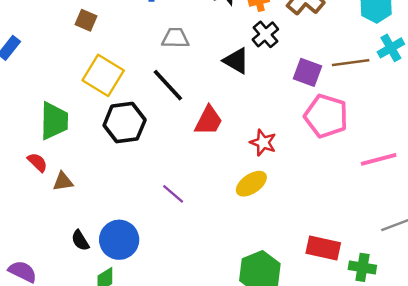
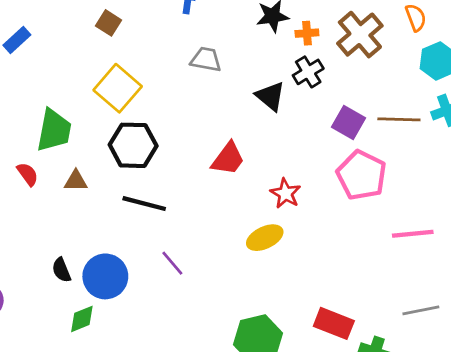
black line: (168, 85) -> (144, 204), moved, turned -42
brown triangle: (63, 182) -> (76, 181), moved
purple line: (173, 194) -> (172, 263), moved

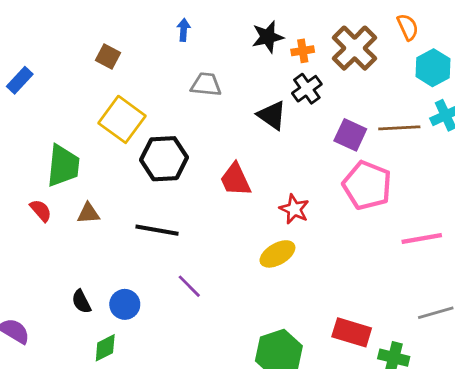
black hexagon: (133, 145) -> (164, 159), moved
red trapezoid: (228, 159) -> (235, 180), turned 123
blue circle: (105, 276) -> (125, 304), size x0.7

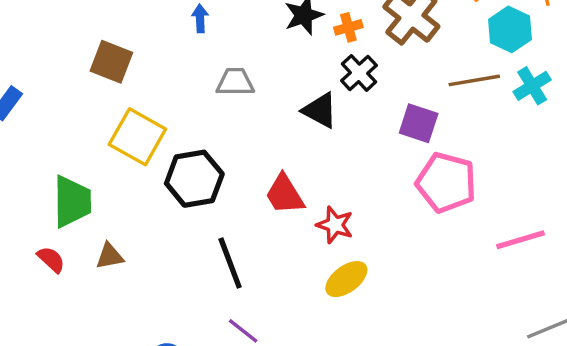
brown square: (108, 56) -> (111, 62), size x1.4
brown line: (399, 128) -> (474, 80), moved
red star: (294, 209) -> (335, 225), moved
black line: (157, 230) -> (230, 263), moved, turned 66

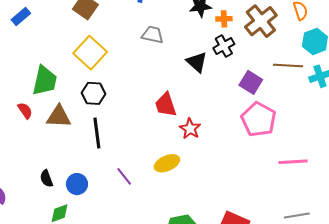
black hexagon: (194, 179) -> (94, 93), moved, size x0.7
brown triangle: (110, 256) -> (59, 116), size x1.5
black line: (230, 263) -> (97, 133), moved
yellow ellipse: (346, 279) -> (167, 163), moved

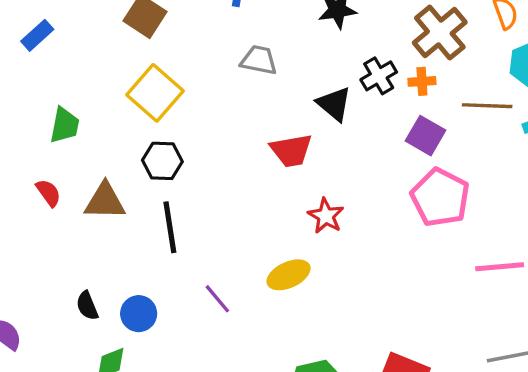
orange cross: (224, 19) -> (422, 81), moved
green trapezoid: (45, 81) -> (65, 125), moved, size x0.7
red trapezoid: (166, 105) -> (291, 151), moved, turned -80

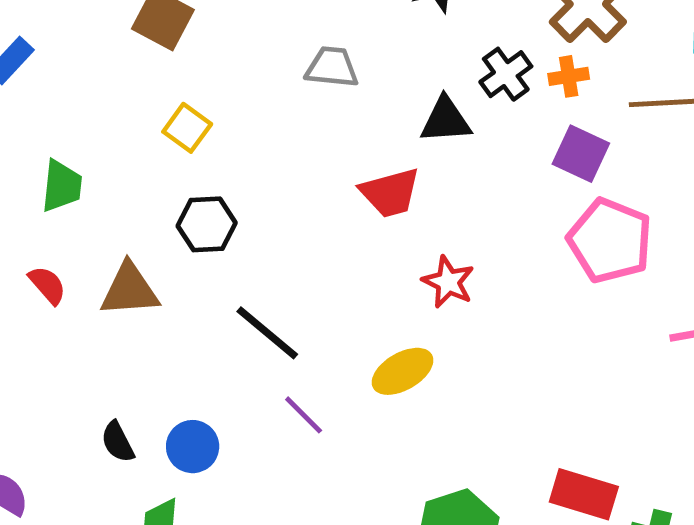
yellow square: (155, 93) -> (187, 128), size x0.6
black triangle: (334, 104) -> (446, 120), turned -39
black line: (170, 227) -> (267, 333), moved, turned -36

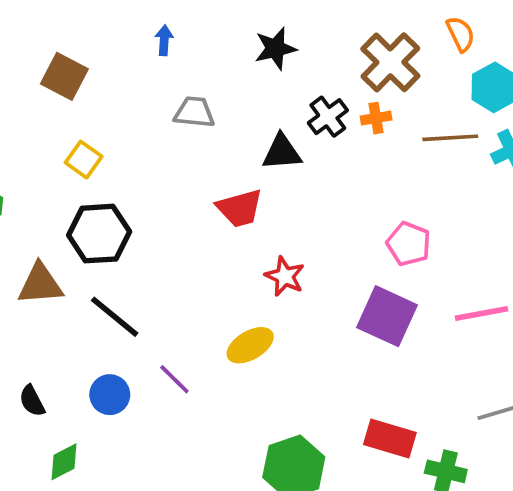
purple square: (581, 154) -> (387, 316), moved, size x1.4
black hexagon: (207, 224) -> (99, 234), size x1.4
pink pentagon: (610, 241) -> (409, 244), size x0.7
black line: (267, 333) -> (115, 317), moved
blue circle: (193, 447) -> (110, 395), moved

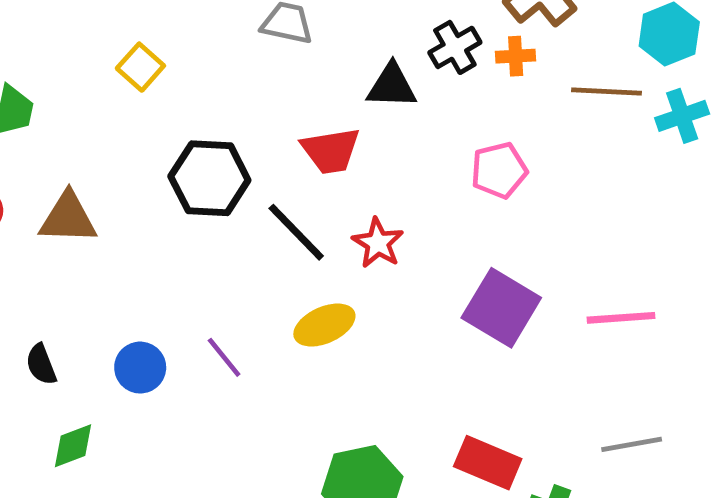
black hexagon: (99, 234) -> (209, 178), moved
pink pentagon: (409, 244) -> (499, 170), moved, turned 30
black line: (115, 317) -> (296, 232), moved

